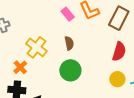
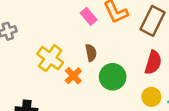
orange cross: (20, 67) -> (73, 76), moved
green circle: (70, 70) -> (113, 77), moved

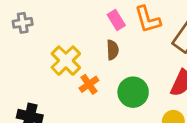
brown semicircle: (91, 53) -> (113, 50), moved

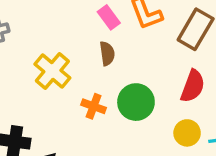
orange cross: (89, 84) -> (94, 106), moved, turned -30

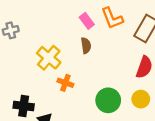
green circle: (136, 102) -> (108, 100), moved
orange cross: (94, 106) -> (65, 83), moved

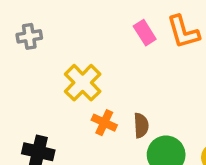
brown semicircle: (86, 46) -> (141, 125), moved

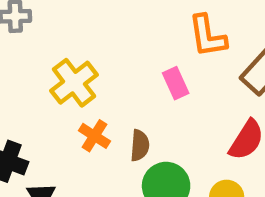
pink rectangle: (145, 33) -> (176, 83), moved

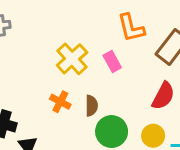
yellow cross: (74, 83) -> (72, 59), moved

